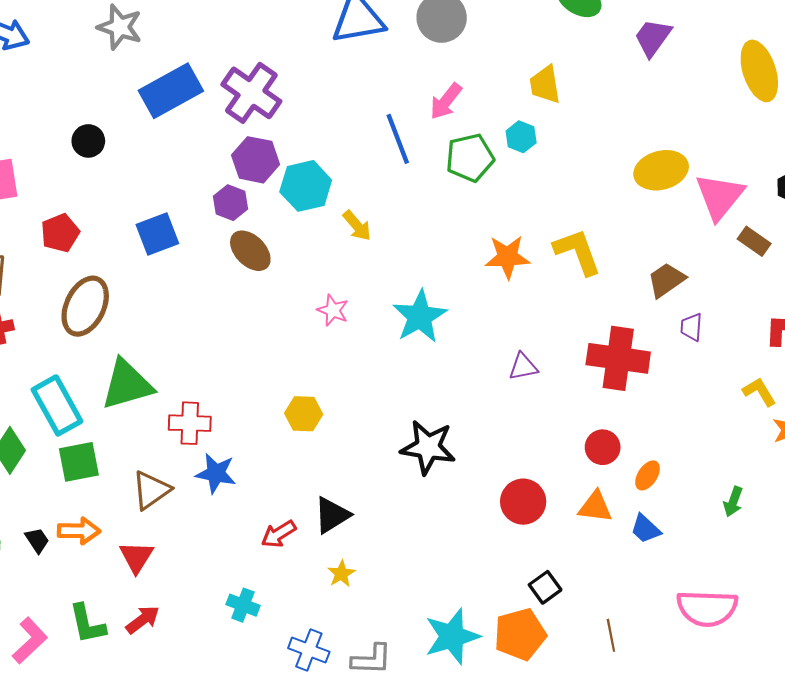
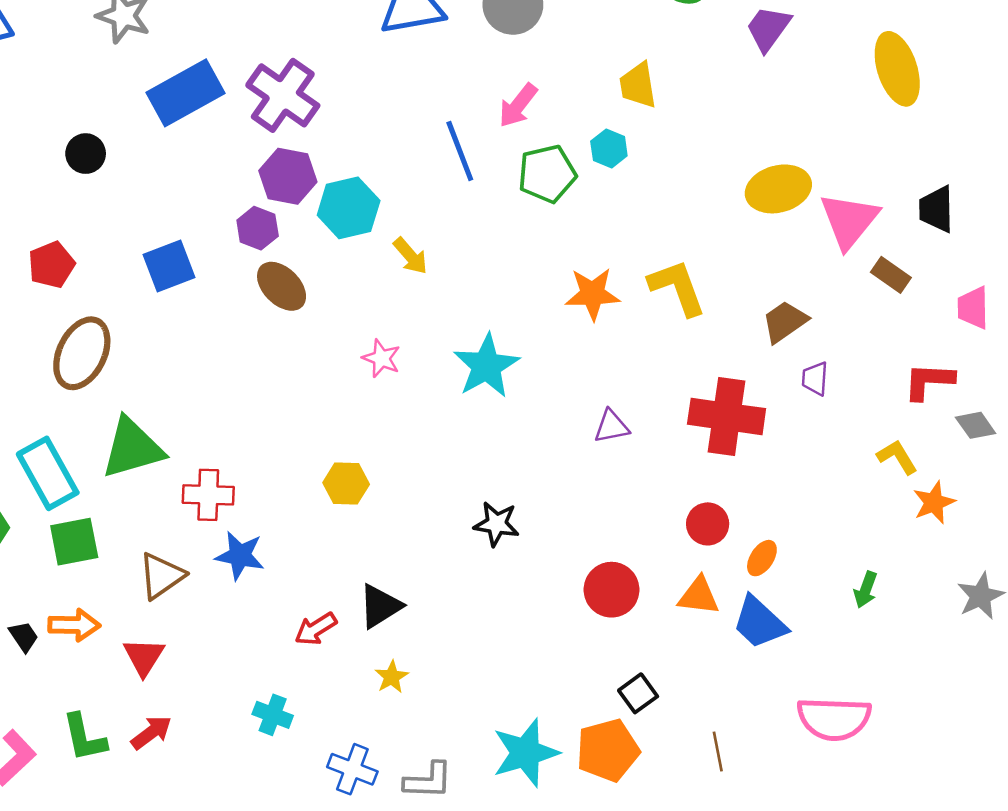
black star: (428, 447) -> (496, 524), size x0.7
blue trapezoid: (645, 529) -> (759, 623), size x1.5

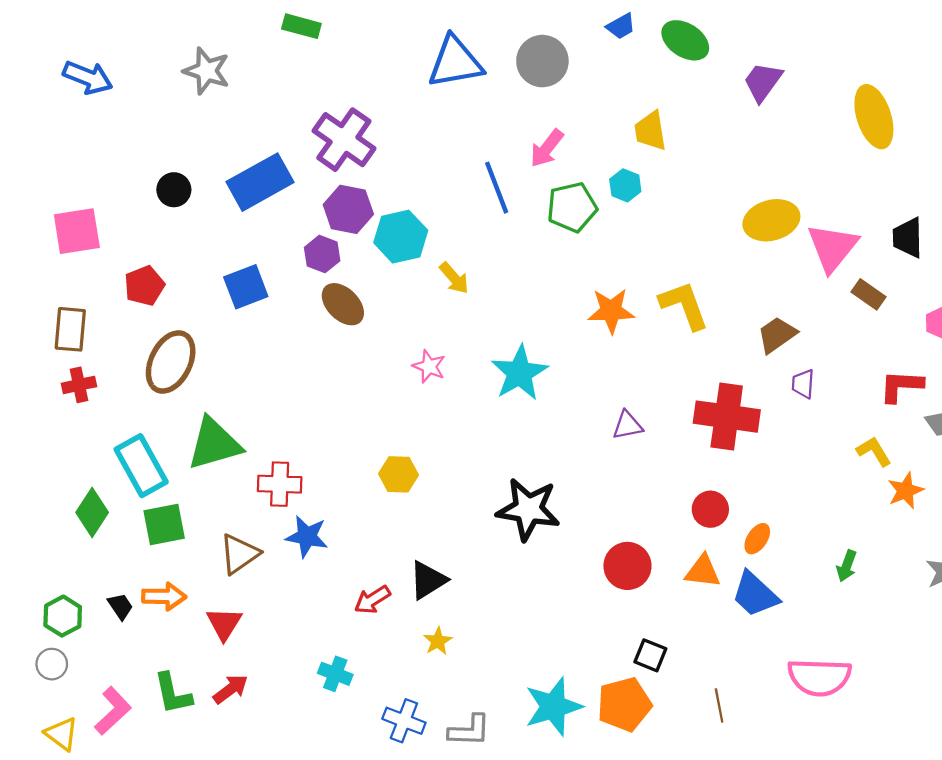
blue rectangle: (185, 93) -> (260, 182), moved
black star: (496, 524) -> (528, 509), size x1.6
black square: (638, 693) -> (650, 655), turned -32

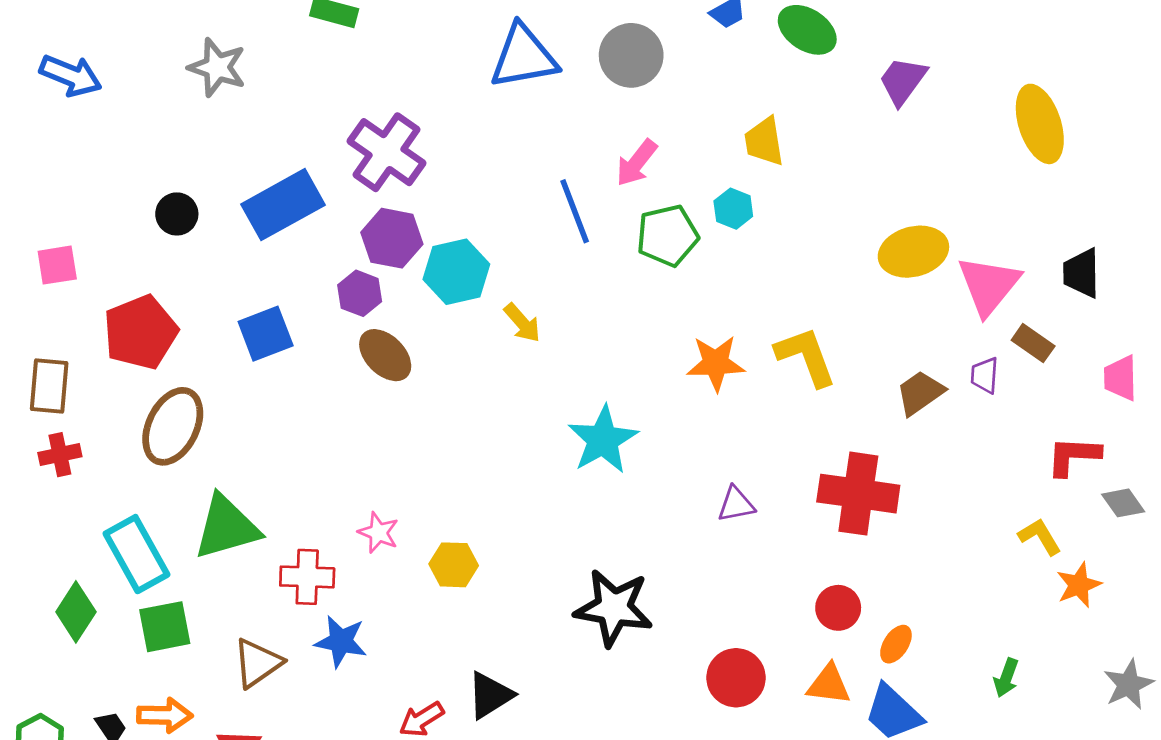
pink square: (77, 231) -> (57, 265), size x0.7
red pentagon: (144, 286) -> (141, 332), size x1.5
pink star: (429, 366) -> (378, 533), moved
purple trapezoid: (803, 384) -> (985, 375), moved

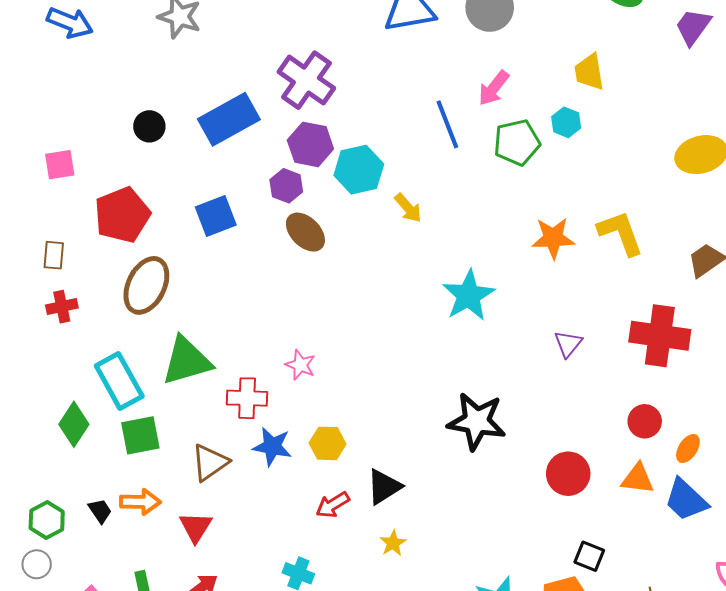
brown rectangle: (49, 386) -> (54, 255), size x0.7
purple triangle: (736, 504) -> (568, 344), turned -40
yellow hexagon: (454, 565) -> (328, 443), moved

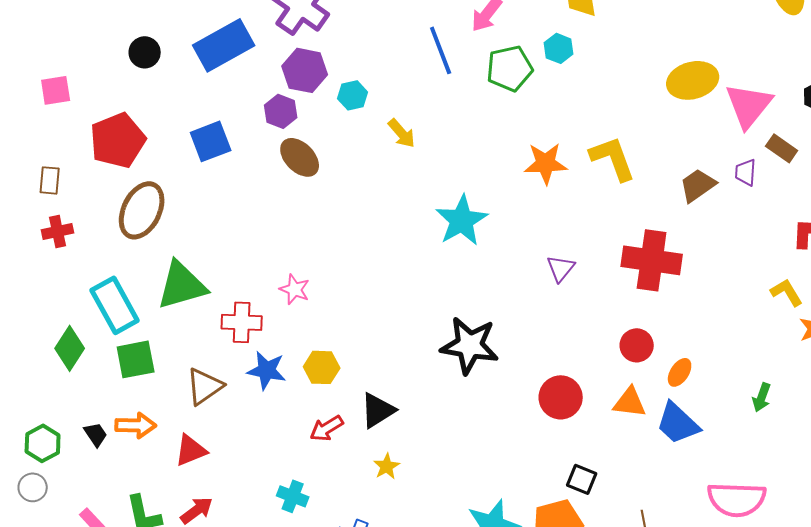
cyan hexagon: (359, 170) -> (353, 95), size x0.6
red triangle: (196, 527) -> (191, 450), turned 36

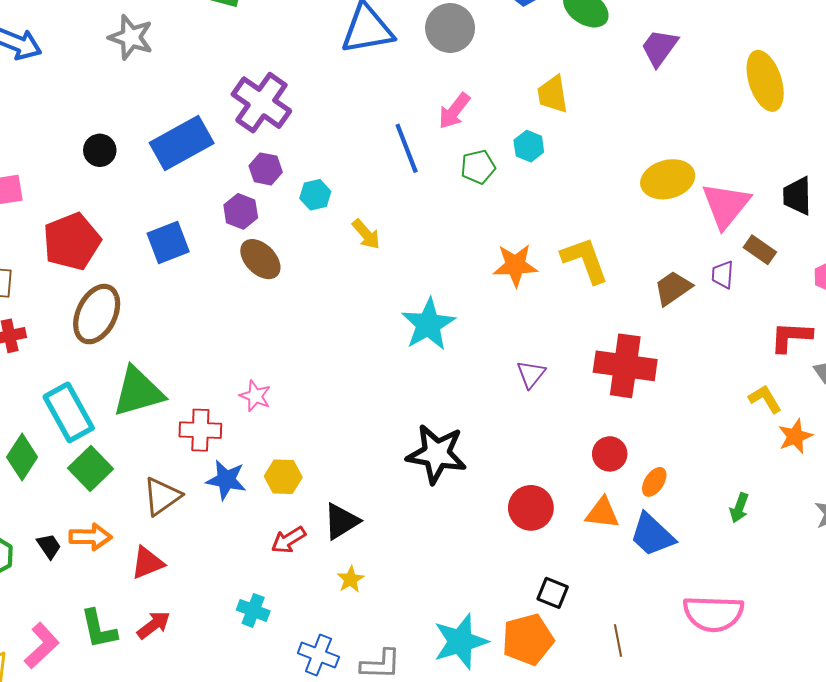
green pentagon: (510, 68) -> (478, 167), size x0.7
purple hexagon: (305, 70) -> (266, 169), size x0.7
green square: (136, 359) -> (90, 468), turned -33

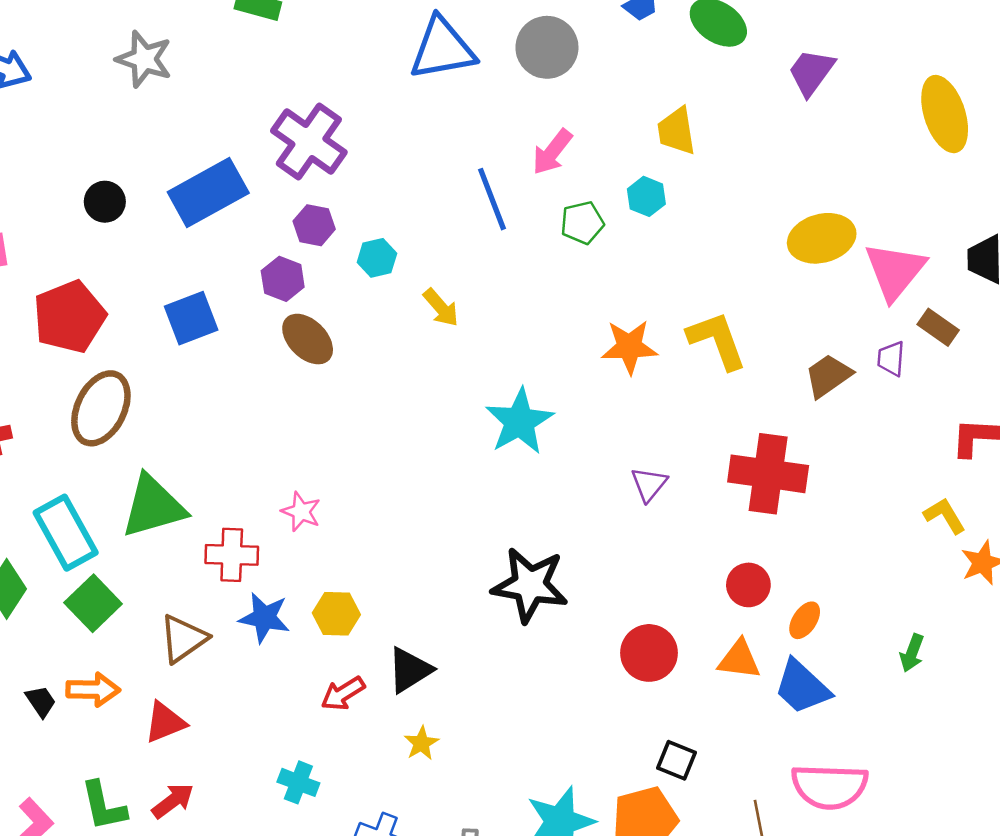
pink semicircle: (713, 614) -> (830, 786), moved

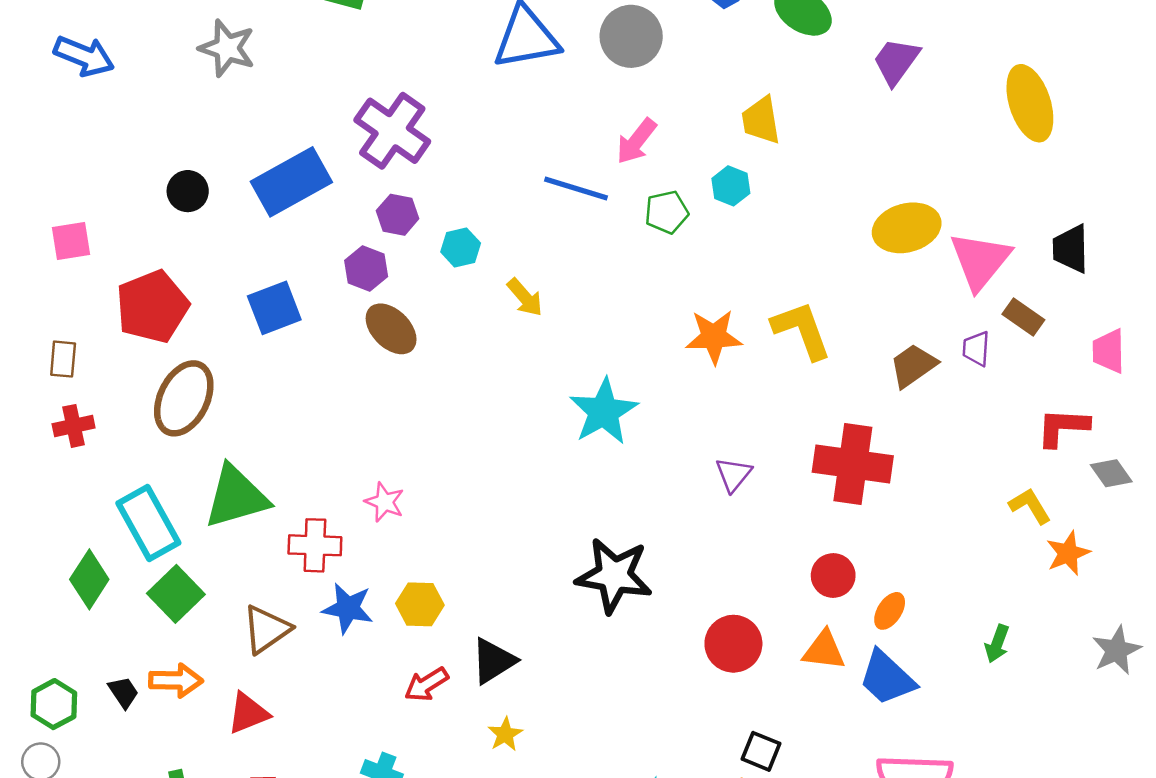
blue line: (492, 199) -> (576, 188), turned -52

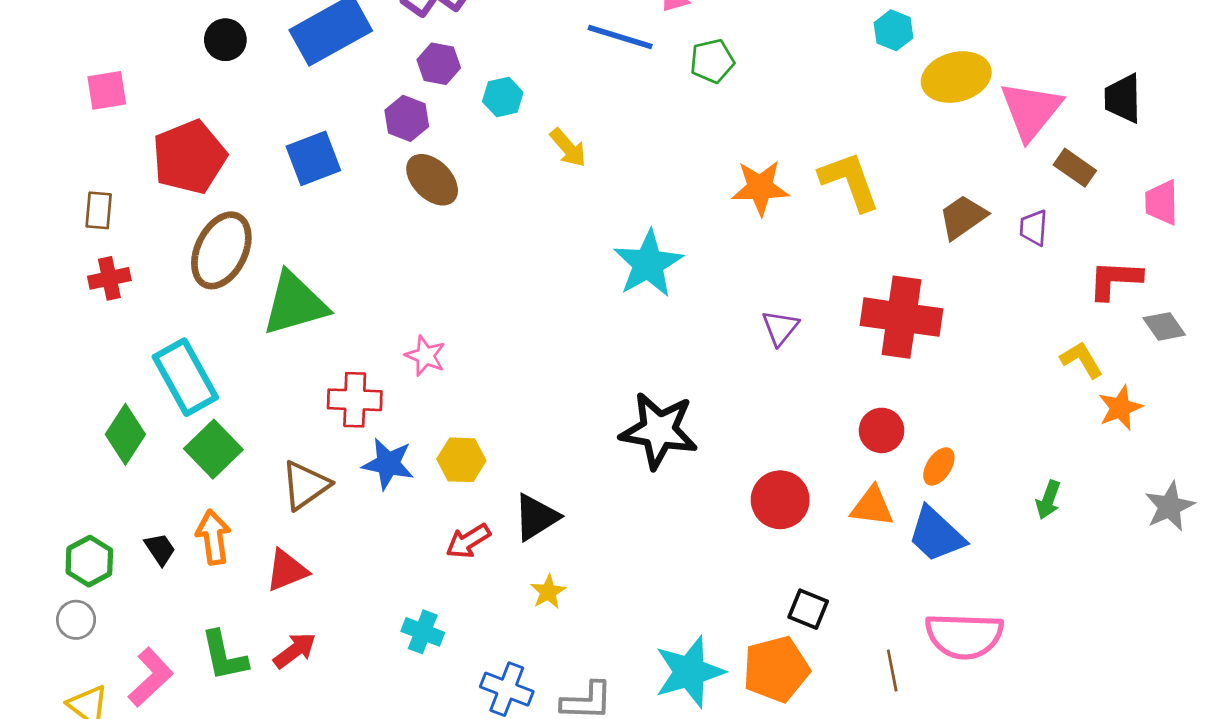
cyan hexagon: (731, 186) -> (894, 30), moved
purple trapezoid: (976, 349) -> (1034, 228), moved
green triangle: (236, 497) -> (295, 304), moved
orange arrow: (176, 680) -> (213, 537), turned -99

